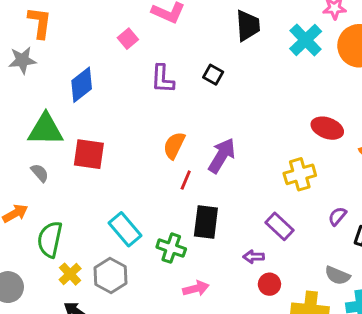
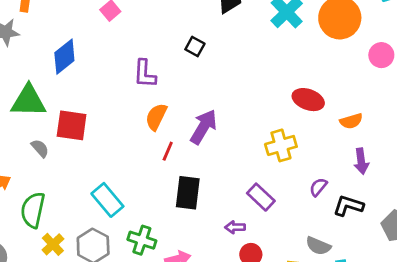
purple L-shape: (163, 79) -> (145, 74), moved
gray semicircle: (40, 173) -> (40, 148), moved
green cross: (171, 248) -> (142, 240), moved

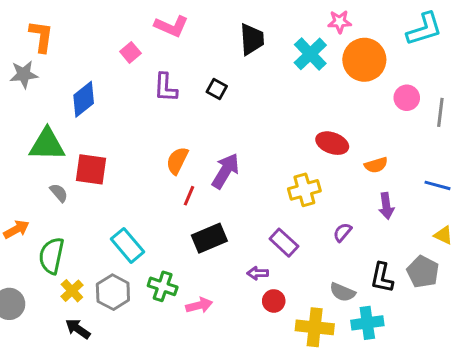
purple L-shape: (145, 74) -> (166, 88), moved
black rectangle: (188, 193) -> (209, 238), turned 60
black L-shape: (348, 206) -> (382, 278), moved, turned -96

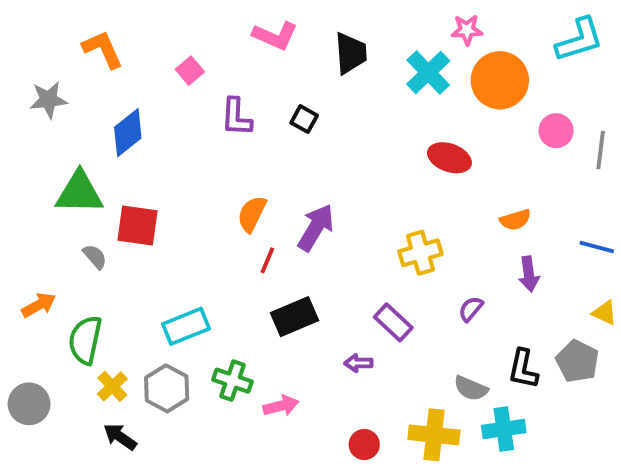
pink L-shape: (171, 26) -> (275, 36), moved
orange L-shape: (41, 36) -> (103, 49), moved, turned -32
red ellipse: (332, 143) -> (449, 158), moved
cyan rectangle: (128, 245) -> (186, 326), turned -72
red circle: (274, 301) -> (364, 445), moved

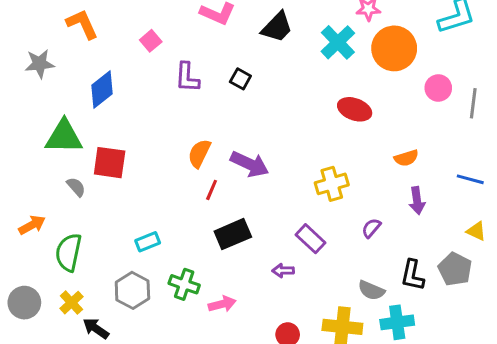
black trapezoid: (351, 53) -> (277, 27), turned 48
purple arrow: (316, 228) -> (250, 164), turned 84
cyan rectangle: (186, 326) -> (148, 242), size x0.7
yellow cross: (112, 386) -> (72, 303), moved

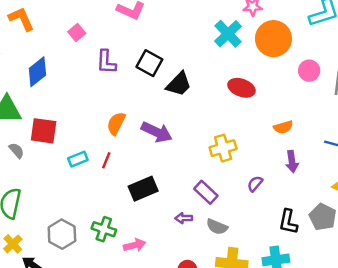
black trapezoid: (277, 27) -> (179, 84), moved
black square: (240, 79) -> (149, 63), size x1.5
red line: (212, 190) -> (106, 160), moved
cyan rectangle: (148, 242) -> (78, 159), moved
gray semicircle: (371, 290) -> (217, 227), moved

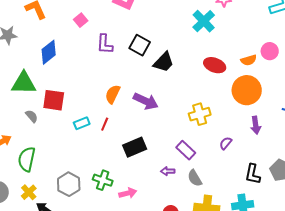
orange circle: (273, 39) -> (247, 90), moved
orange semicircle: (283, 127) -> (249, 60), moved
gray semicircle: (217, 227) -> (195, 178), turned 36

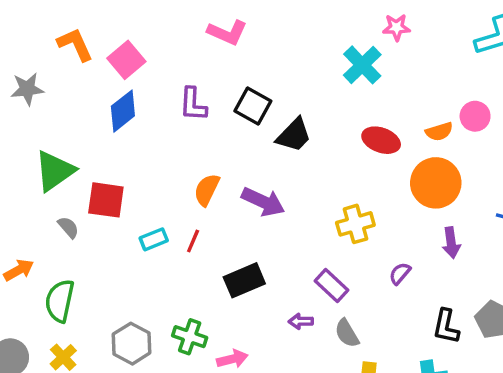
pink square: (81, 20) -> (126, 60), moved, size x1.5
blue diamond: (49, 52) -> (123, 111), moved
green triangle: (24, 83) -> (55, 171), turned -36

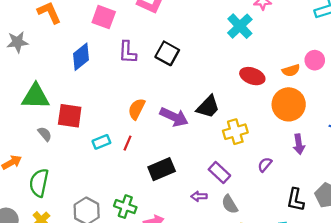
pink square: (126, 60) -> (104, 17), moved, turned -30
black trapezoid: (294, 135) -> (208, 107), moved
green triangle: (55, 171) -> (36, 96), turned 36

